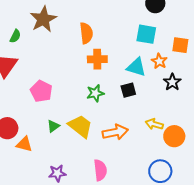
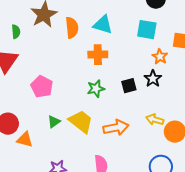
orange semicircle: (86, 33) -> (72, 28), moved
green semicircle: (15, 36) -> (16, 32), turned -32
cyan triangle: (136, 67) -> (103, 25), moved
black star: (172, 82) -> (153, 79), moved

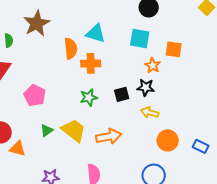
orange semicircle: (72, 28) -> (71, 48), moved
black star: (153, 79) -> (146, 87), turned -30
yellow arrow: (155, 120) -> (150, 112), moved

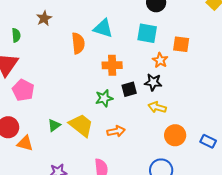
brown star: (37, 23) -> (44, 18), size x0.6
orange cross: (91, 63) -> (112, 65), moved
pink pentagon: (35, 95) -> (23, 90), moved
green star: (89, 97) -> (104, 98), moved
orange arrow: (109, 136) -> (116, 131), size x0.7

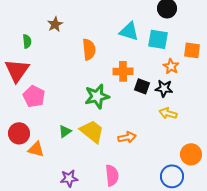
cyan triangle: (103, 28) -> (129, 31), moved
black square: (129, 89) -> (142, 86), moved, turned 35
green star: (104, 98) -> (97, 96), moved, size x1.4
orange circle: (175, 135) -> (191, 154), moved

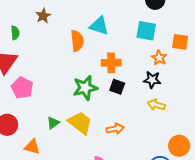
cyan triangle: (129, 31) -> (99, 26), moved
black square: (142, 86) -> (117, 87), moved
orange triangle: (36, 149) -> (32, 147), moved

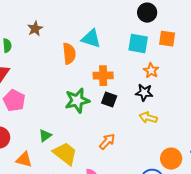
orange square: (180, 42) -> (167, 39), moved
yellow trapezoid: (80, 123) -> (65, 154), moved
orange arrow: (115, 129) -> (107, 142), turned -36

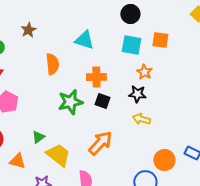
black circle: (147, 13) -> (130, 14), moved
orange semicircle: (69, 54) -> (52, 64), moved
orange arrow: (107, 142) -> (100, 143), size x1.5

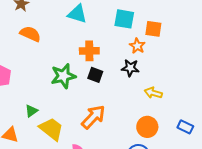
orange square: (160, 40) -> (153, 29), moved
orange semicircle: (52, 64) -> (30, 34), moved, turned -60
yellow arrow: (141, 119) -> (153, 93), moved
orange circle: (164, 160) -> (147, 127), moved

